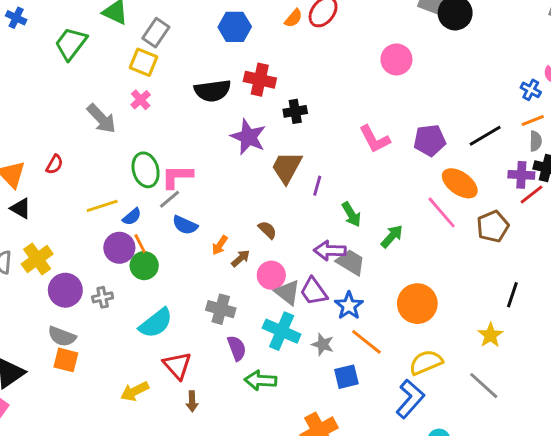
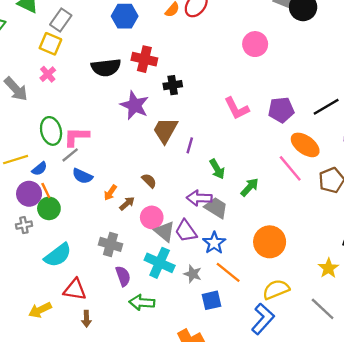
gray cross: (103, 297) -> (24, 225), moved
red triangle: (177, 365) -> (75, 290), turned -40

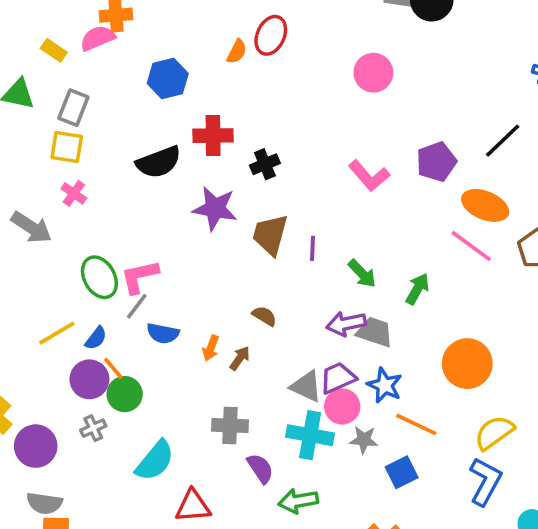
pink circle: (152, 217) -> (342, 406), moved
purple trapezoid: (186, 231) -> (338, 378), turned 115

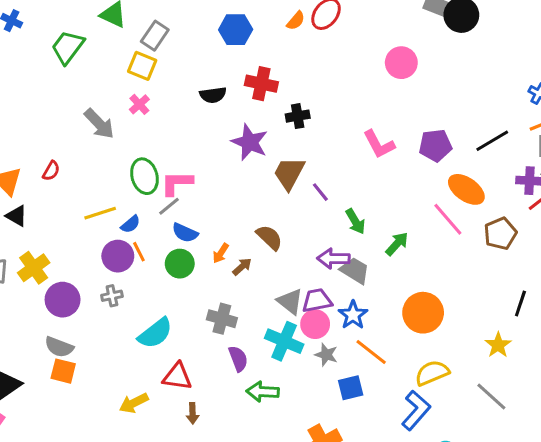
black semicircle: (159, 162) -> (213, 95), size x0.7
purple line: (313, 248) -> (320, 192), turned -54
brown semicircle: (264, 316) -> (269, 237), size x1.4
green circle: (125, 394) -> (180, 264), moved

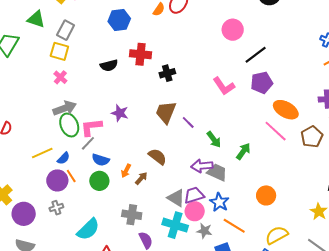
gray arrow: (99, 124) -> (65, 108), moved, turned -60
black line: (492, 141) -> (256, 55), moved
purple star: (250, 142) -> (120, 113), moved, size x0.7
orange circle: (423, 313) -> (266, 195), size x0.7

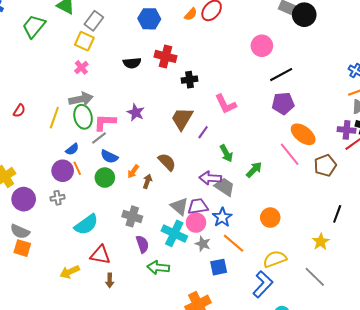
pink L-shape: (224, 86) -> (226, 104), moved
purple line: (188, 122) -> (203, 132), turned 72
yellow line: (42, 153) -> (54, 118), moved, turned -55
brown arrow: (141, 178) -> (147, 181), turned -32

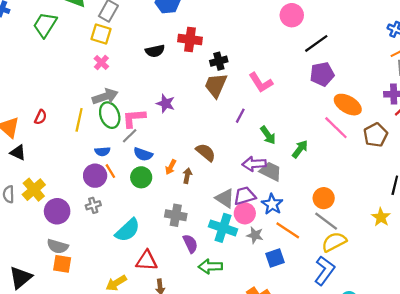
brown trapezoid: (182, 119) -> (216, 85), moved
blue semicircle: (72, 149) -> (102, 151), turned 40
gray line: (315, 277) -> (326, 221), moved

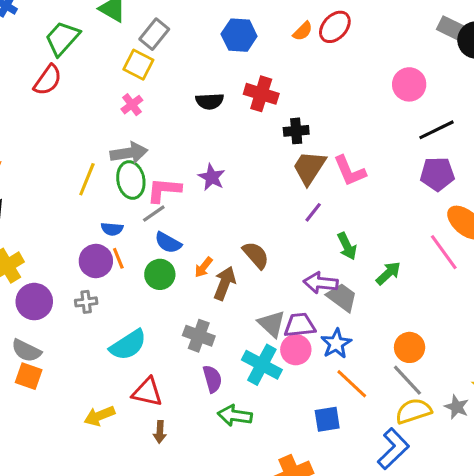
brown trapezoid: (216, 85) -> (309, 168), moved
red semicircle: (41, 117) -> (48, 80), moved, size x1.5
brown arrow: (187, 176) -> (225, 283), size x1.5
gray star: (255, 235) -> (457, 407), moved

